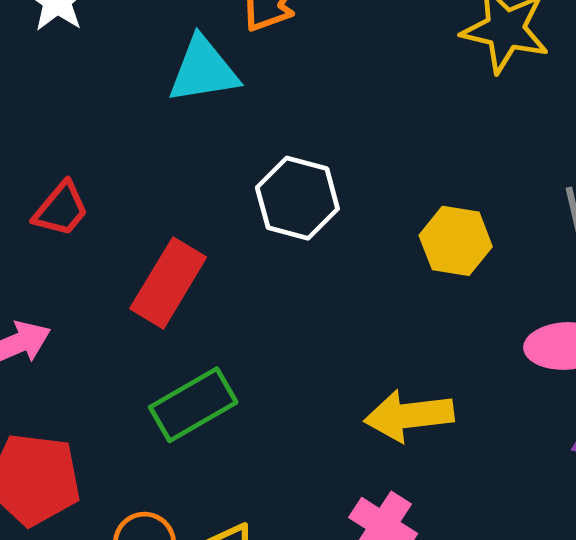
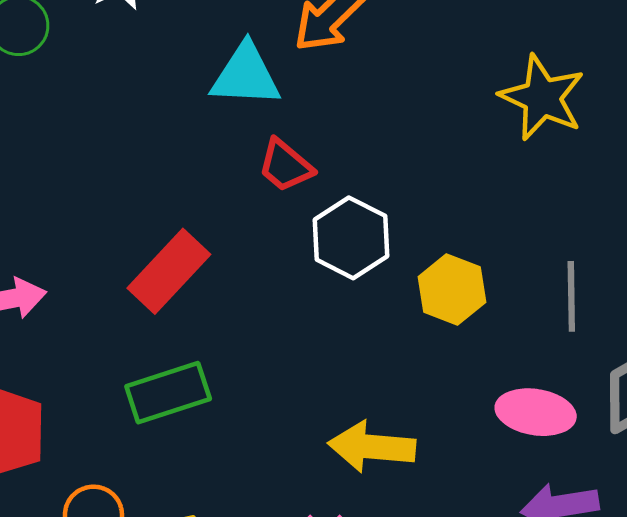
white hexagon: (297, 198) -> (351, 238), moved
red trapezoid: (61, 209) -> (285, 166), moved, turned 78

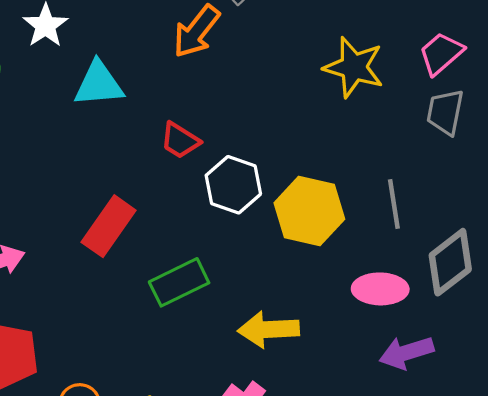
cyan triangle: (246, 75) -> (99, 84), moved
yellow hexagon: (452, 289) -> (309, 211), size x1.4
green rectangle: (168, 393) -> (179, 282), moved

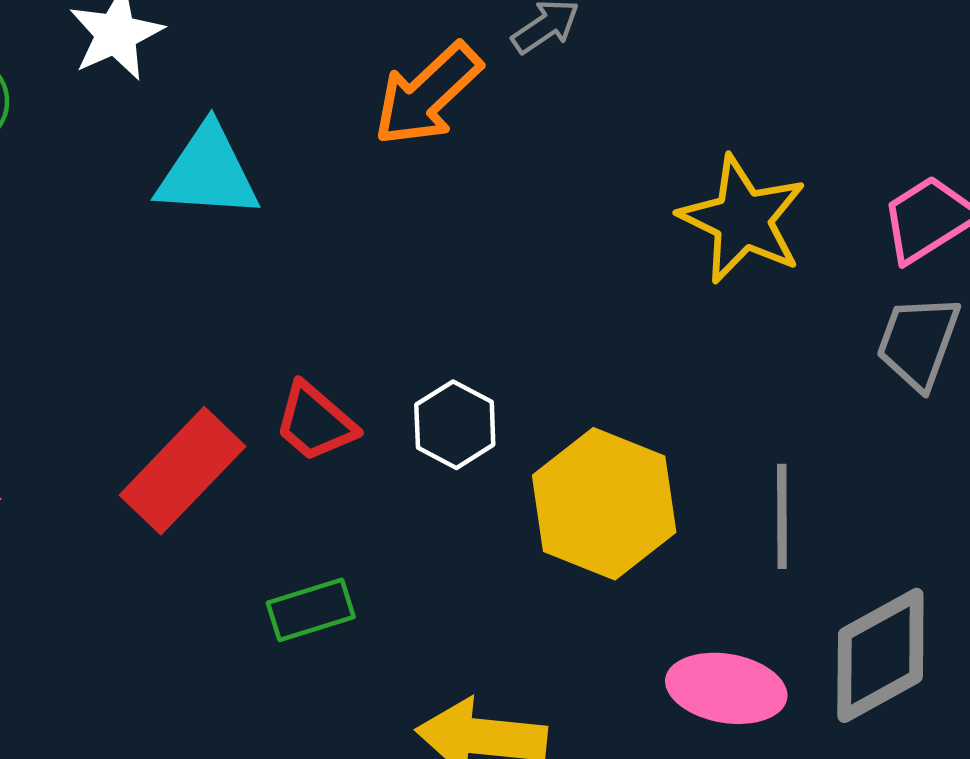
red trapezoid: (180, 140) -> (315, 422), moved
white hexagon: (233, 185) -> (455, 425), size x0.7
green rectangle: (179, 282) -> (311, 610), size x0.7

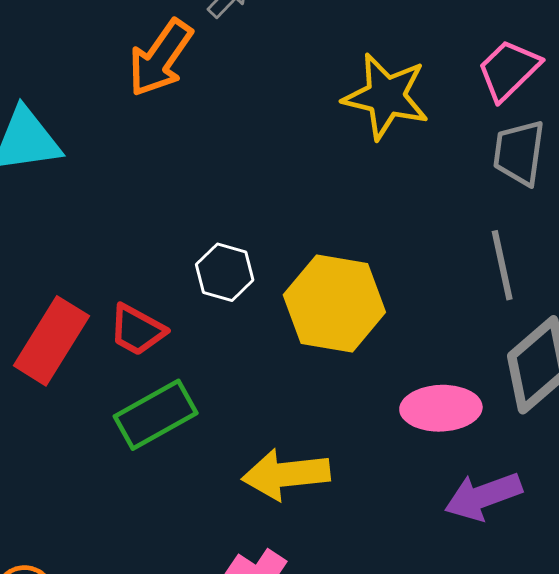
red trapezoid: (315, 422) -> (137, 330), moved
gray line: (782, 516) -> (502, 265), moved
green rectangle: (311, 610) -> (156, 415), size x1.4

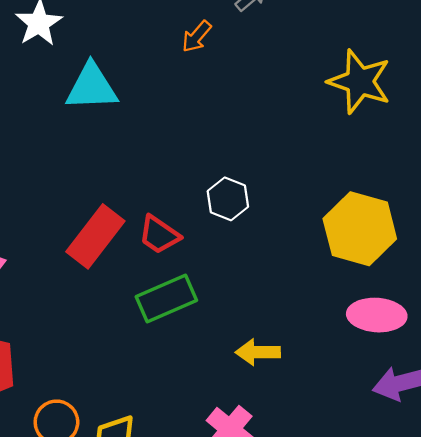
orange arrow: (160, 58) -> (197, 36), size x0.6
yellow hexagon: (334, 303) -> (360, 229), moved
yellow arrow: (286, 474) -> (258, 352), size x0.7

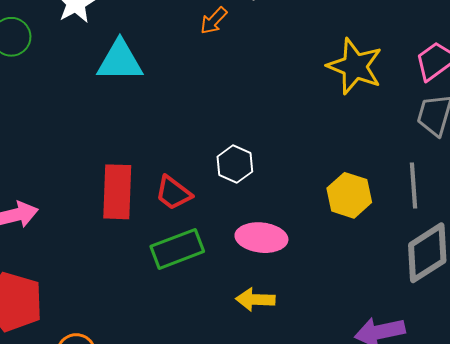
yellow hexagon: (360, 229) -> (349, 195), size x0.7
red rectangle: (95, 236) -> (117, 192), turned -38
pink ellipse: (377, 315) -> (261, 238), moved

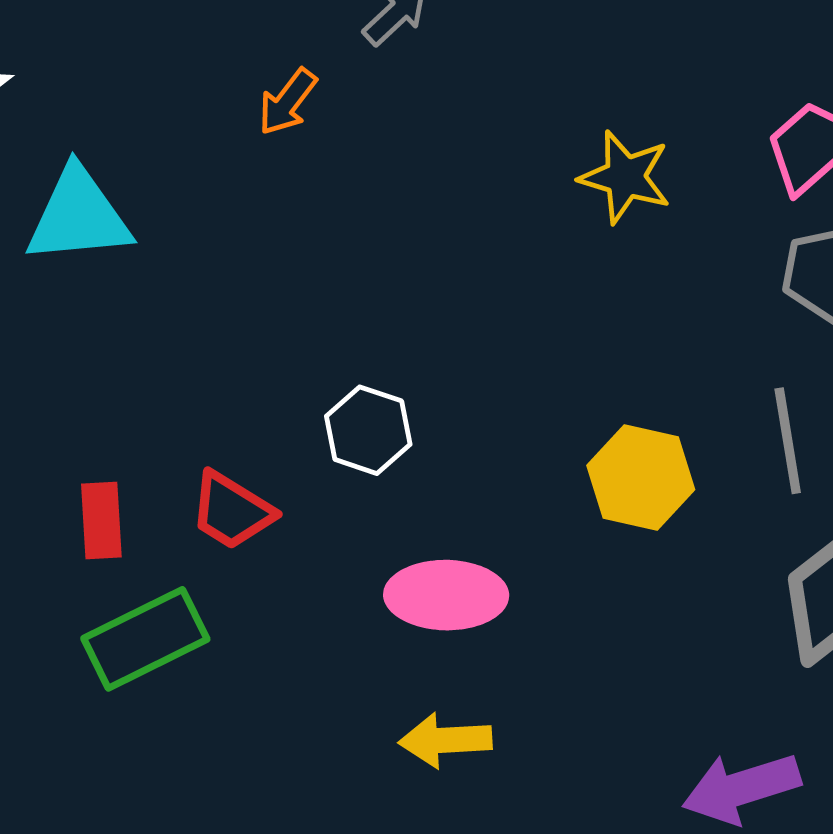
yellow star: (355, 66) -> (625, 177), size x0.7
red rectangle: (117, 192) -> (101, 520), size x0.6
green rectangle: (177, 249) -> (145, 639), moved

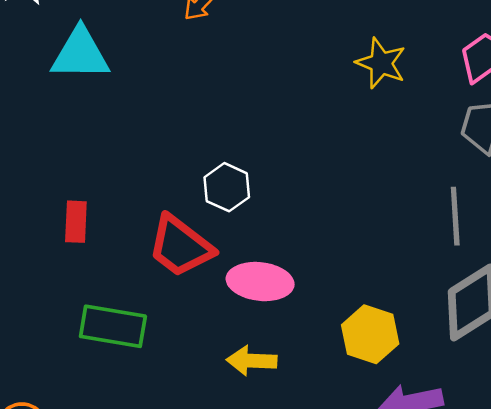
yellow hexagon: (641, 478) -> (370, 334), moved
red trapezoid: (232, 511) -> (180, 246), moved, size x1.4
green rectangle: (145, 639) -> (113, 326), moved, turned 30

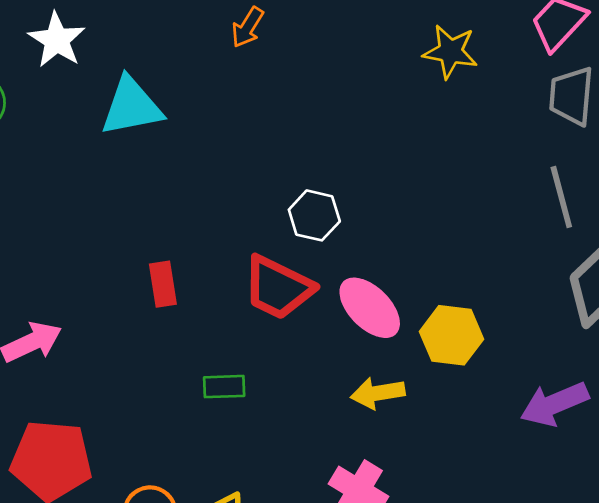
pink ellipse: (260, 282) -> (370, 308), turned 50
green rectangle: (113, 326) -> (224, 387), size x0.6
yellow hexagon: (370, 334) -> (451, 335), moved

